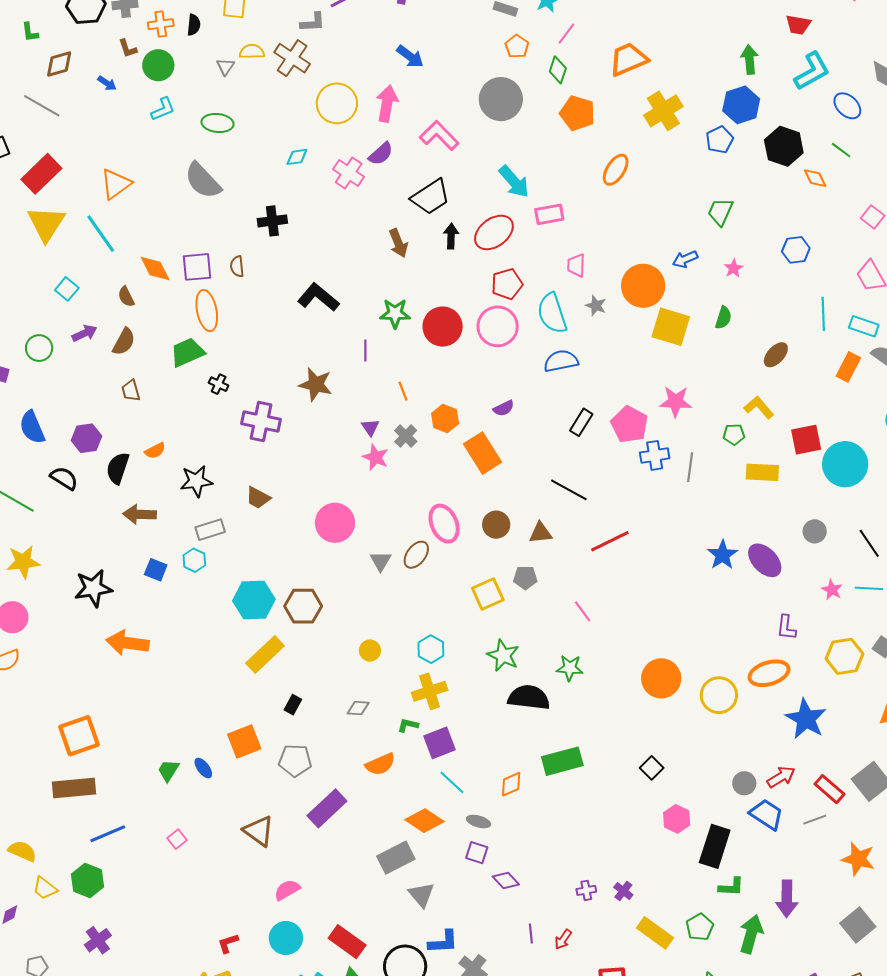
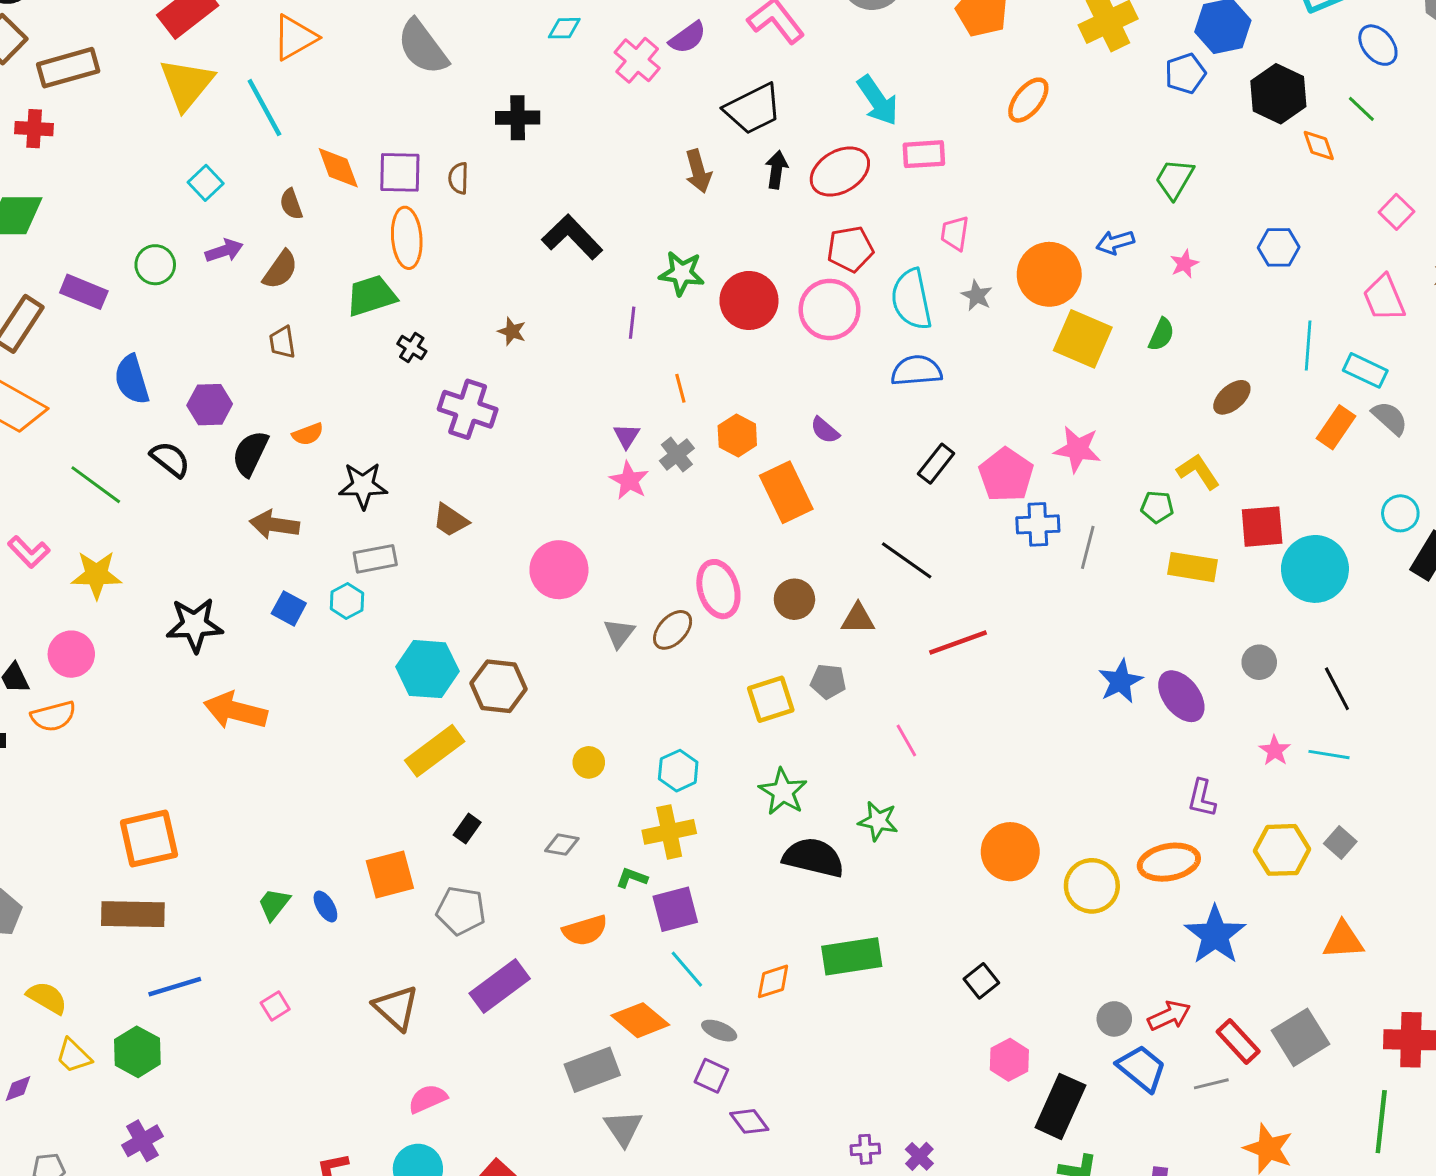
brown star: (316, 384) -> (512, 331), moved, size x0.6
purple semicircle: (504, 408) -> (825, 430), turned 60

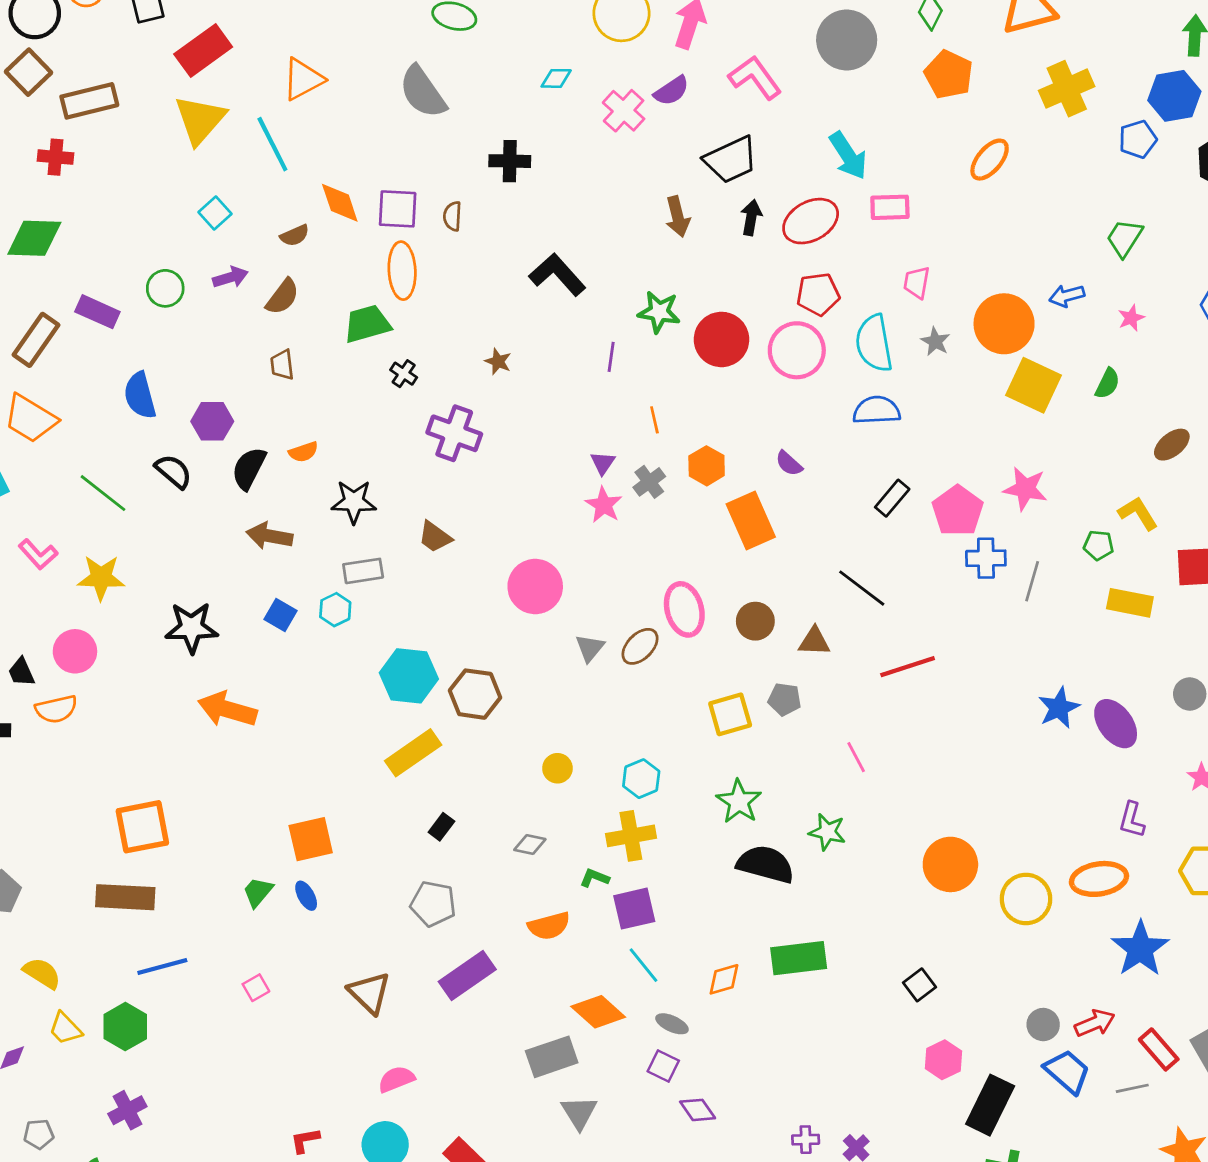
brown semicircle: (291, 204) -> (295, 235), turned -96
orange square: (390, 874) -> (311, 839), moved

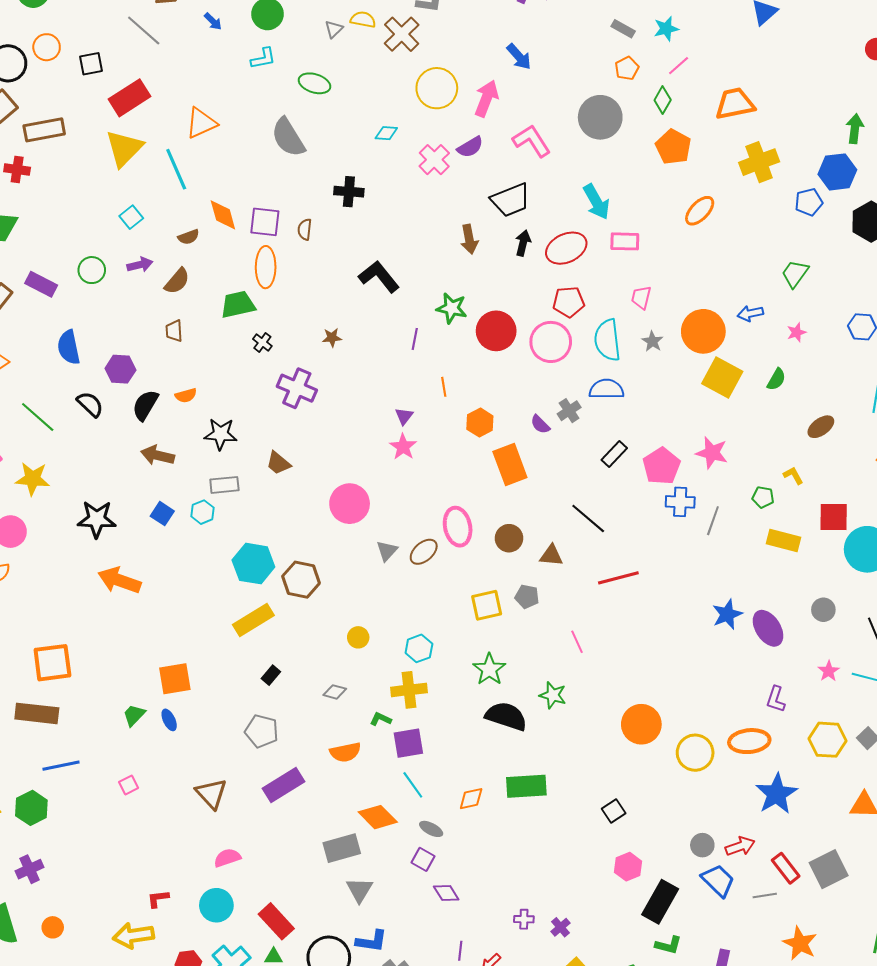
brown star: (498, 361) -> (332, 338), turned -30
gray cross: (649, 482) -> (569, 411), moved
yellow L-shape: (1138, 513) -> (793, 475), size x0.7

